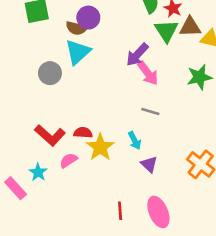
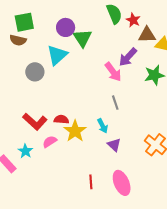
brown semicircle: (76, 28) -> (18, 40), moved
green triangle: (166, 31) -> (82, 38), moved
purple arrow: (137, 55) -> (128, 57), moved
gray line: (150, 111) -> (115, 103), turned 56

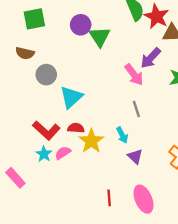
red star: (133, 20) -> (157, 16), size x1.5
brown semicircle: (18, 40) -> (25, 53), moved
cyan triangle: (57, 55) -> (71, 97), moved
cyan star: (25, 151) -> (44, 154), moved

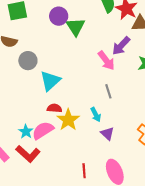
red L-shape: (46, 130) -> (28, 154), moved
pink semicircle: (63, 153) -> (43, 130), size x1.5

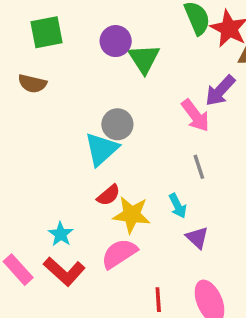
gray circle: (28, 61) -> (117, 124), moved
red semicircle: (54, 108) -> (109, 195), turned 136
yellow star: (68, 120) -> (132, 215), turned -30
pink semicircle: (43, 130) -> (119, 254), moved

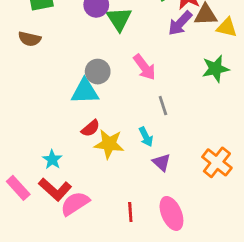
purple arrow: (220, 91) -> (180, 23), moved
pink arrow: (195, 115) -> (145, 67), moved
cyan triangle: (101, 149) -> (85, 91), turned 40
pink semicircle: (119, 254) -> (75, 204), moved

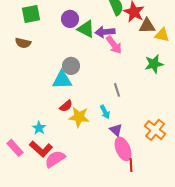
green triangle: (119, 19) -> (86, 29), turned -30
purple arrow: (180, 23) -> (105, 32), moved, turned 42
pink arrow: (145, 67) -> (114, 45), moved
red line: (130, 212) -> (131, 165), moved
pink ellipse: (171, 213) -> (123, 149), moved

